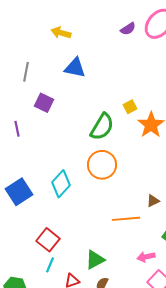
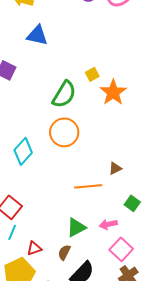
green triangle: (95, 260) -> (76, 227), moved

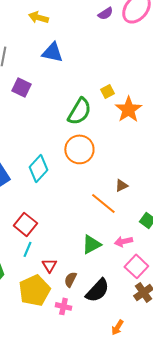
brown triangle: (115, 168) -> (121, 185), moved
orange line: (88, 186) -> (103, 203), turned 44
red triangle: (34, 248) -> (49, 265), turned -42
brown semicircle: (64, 252) -> (70, 279), moved

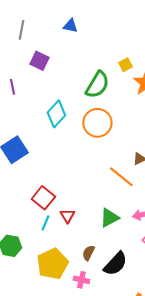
blue triangle: (52, 52) -> (70, 26), size x0.7
cyan diamond: (38, 168) -> (56, 114), moved
red triangle: (49, 265) -> (67, 216), moved

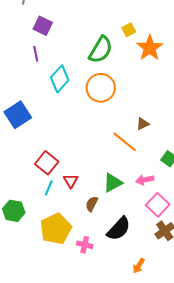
purple line: (12, 87) -> (36, 54), moved
brown semicircle: (88, 253) -> (92, 204), moved

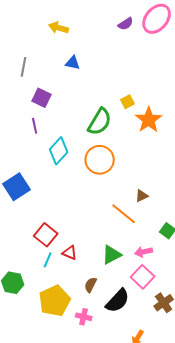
red triangle: (71, 181) -> (70, 253), turned -35
brown semicircle: (92, 204) -> (91, 285), moved
pink square: (158, 205) -> (143, 277), moved

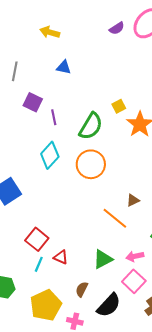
purple line: (35, 126) -> (54, 117), moved

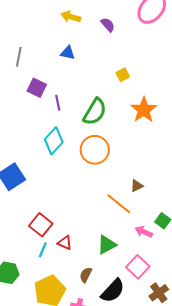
purple semicircle: (117, 28) -> (108, 25), moved, turned -98
yellow arrow: (50, 32) -> (71, 17), moved
yellow square: (119, 106) -> (123, 75), moved
pink arrow: (135, 256) -> (144, 232), moved, turned 36

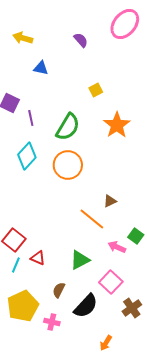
yellow arrow: (71, 17) -> (23, 38), moved

